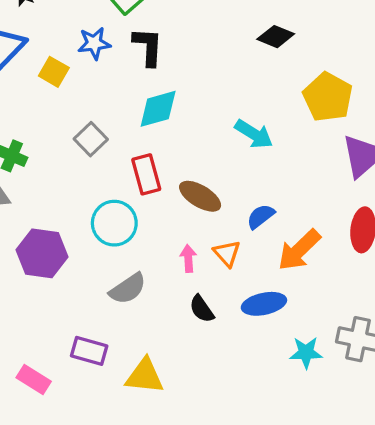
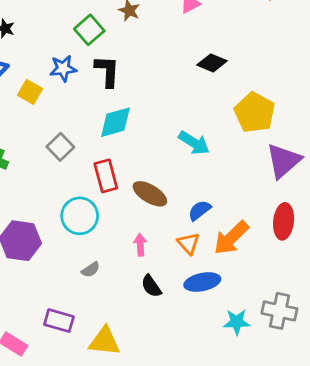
orange triangle: (227, 253) -> (188, 243), moved
gray semicircle: (128, 289) -> (91, 270), size x0.6

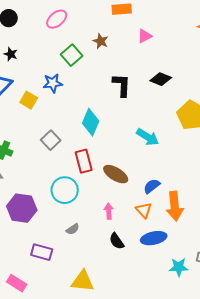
black L-shape: (107, 71) -> (122, 85), moved
cyan diamond: (115, 122) -> (91, 122), turned -52
orange arrow: (231, 238) -> (175, 206), turned -52
purple rectangle: (59, 321) -> (42, 252), moved

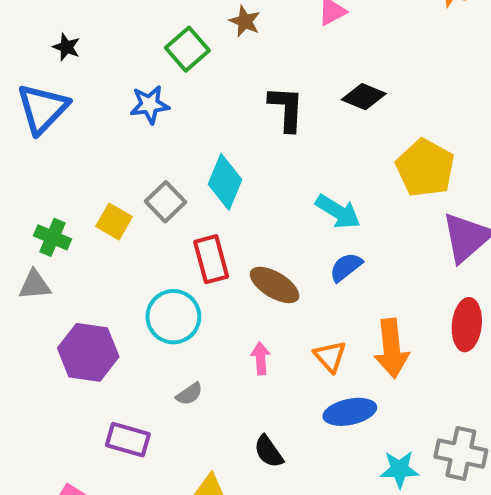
yellow square: (29, 100) -> (114, 222), moved
gray square: (51, 140) -> (165, 202), moved
blue semicircle: (152, 186) -> (346, 267), moved
black semicircle: (117, 241) -> (269, 451), moved

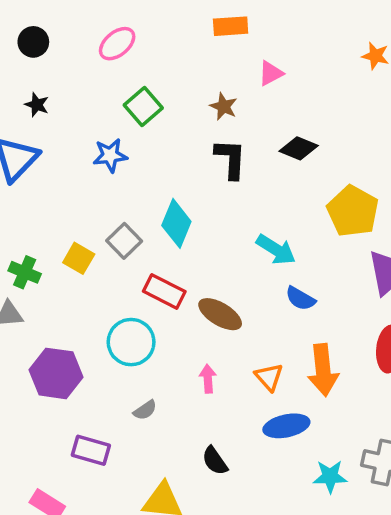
brown star: (245, 21) -> (224, 106), moved
red rectangle: (211, 259) -> (164, 291), turned -48
blue semicircle: (346, 267) -> (300, 298), moved, turned -112

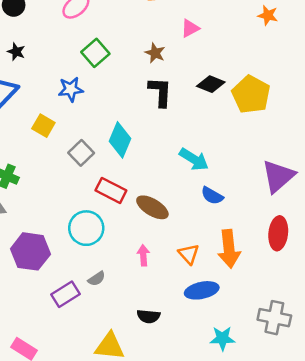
yellow pentagon: (353, 211) -> (251, 94), moved
yellow square: (79, 258) -> (43, 126), moved
purple rectangle: (91, 450) -> (65, 294), moved, turned -48
black semicircle: (215, 461) -> (149, 316), turned -50
cyan star: (330, 476) -> (222, 338), moved

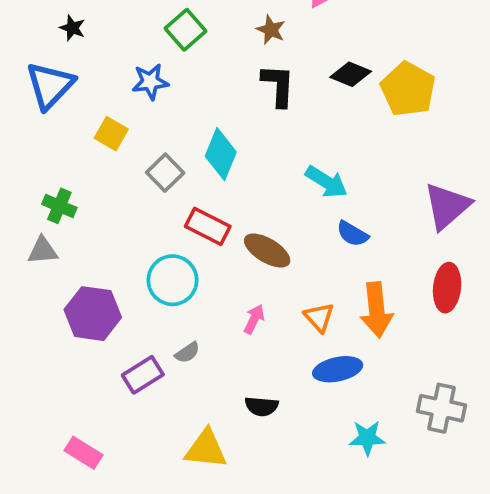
pink arrow: (143, 255) -> (254, 319), turned 30

